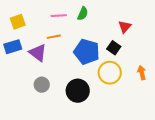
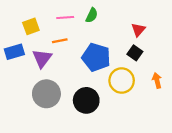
yellow square: (18, 22) -> (31, 26), moved
black square: (114, 48) -> (135, 53), moved
purple triangle: (38, 53) -> (42, 58), turned 30
gray circle: (42, 85) -> (46, 94), size x1.6

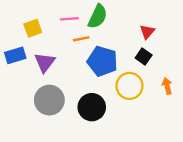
green semicircle: (92, 15) -> (98, 16), size x1.5
orange line: (60, 41) -> (81, 39), moved

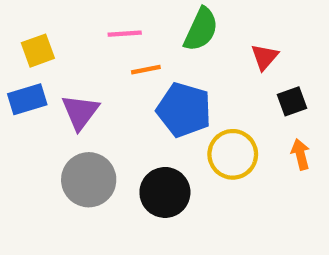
green semicircle: (98, 16) -> (201, 29), moved
yellow square: (33, 28) -> (38, 51), moved
black square: (144, 56) -> (292, 101), moved, turned 35

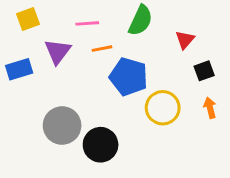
yellow square: (38, 51) -> (28, 19), moved
purple triangle: (80, 112) -> (58, 52), moved
black circle: (165, 192) -> (101, 145), moved

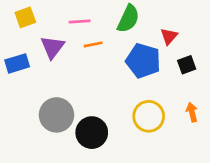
blue pentagon: (129, 77) -> (143, 61), moved
yellow circle: (163, 108) -> (149, 116), moved
orange arrow: (210, 108) -> (192, 112), moved

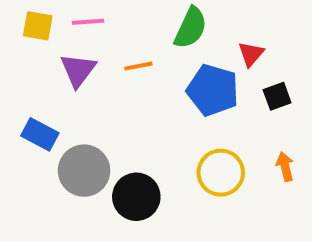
yellow square: (25, 17) -> (38, 26), turned 30
pink line: (80, 21) -> (88, 22), moved
blue rectangle: (17, 63) -> (40, 134), moved, turned 45

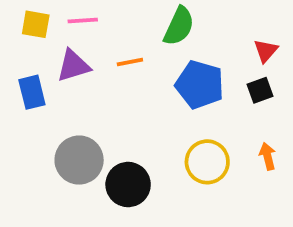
red triangle: (251, 54) -> (266, 51), moved
purple triangle: (78, 70) -> (73, 66), turned 36
blue rectangle: (40, 134) -> (32, 92), moved, turned 48

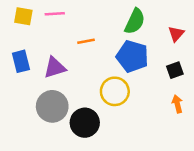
green semicircle: (179, 26) -> (135, 21), moved
purple triangle: (73, 66) -> (55, 68), moved
black square: (260, 90) -> (175, 70), moved
yellow circle: (207, 162) -> (115, 91), moved

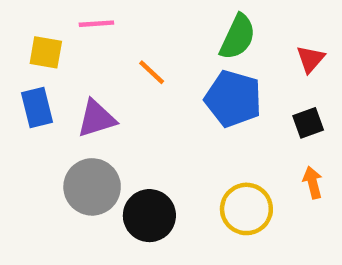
yellow square: (23, 16) -> (46, 52), moved
orange line: (86, 41) -> (152, 72), turned 54
yellow circle: (115, 91) -> (246, 209), moved

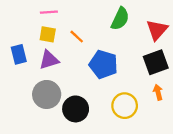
yellow square: (46, 52) -> (48, 34), moved
red triangle: (310, 59) -> (157, 30), size x1.5
blue pentagon: (233, 99) -> (103, 64), moved
black square: (308, 123) -> (156, 62), size x1.6

